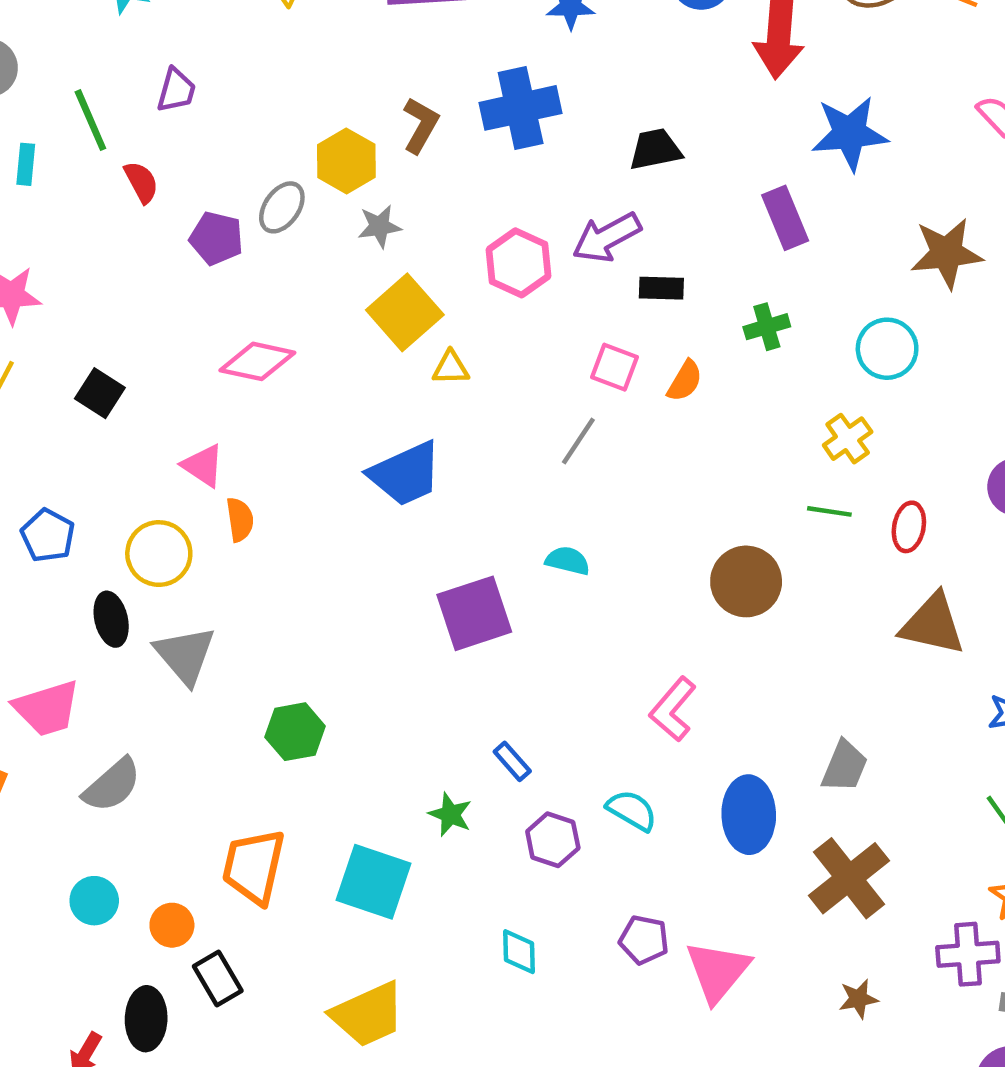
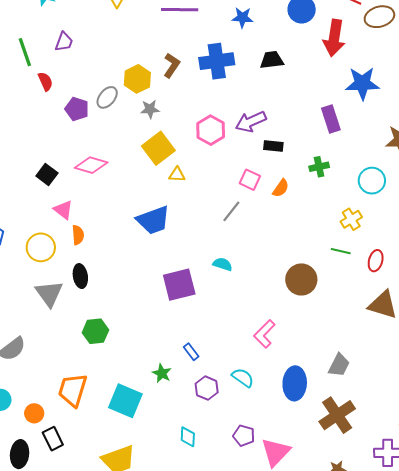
black trapezoid: (655, 149) -> (272, 60), moved
black square: (100, 393) -> (47, 174), moved
black ellipse: (111, 619) -> (80, 276), moved

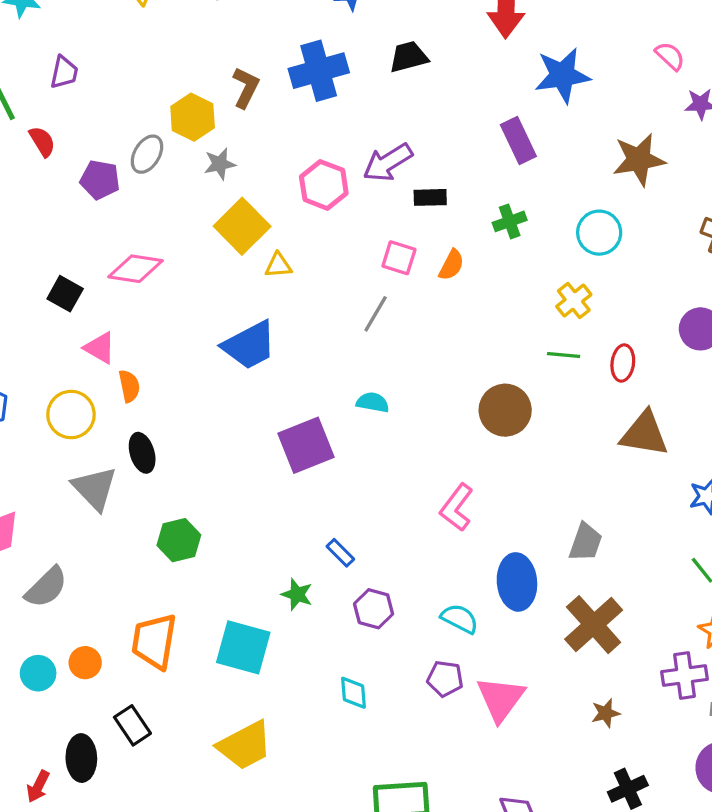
cyan semicircle: (243, 378) -> (460, 619), moved
orange circle: (34, 413) -> (85, 663), moved

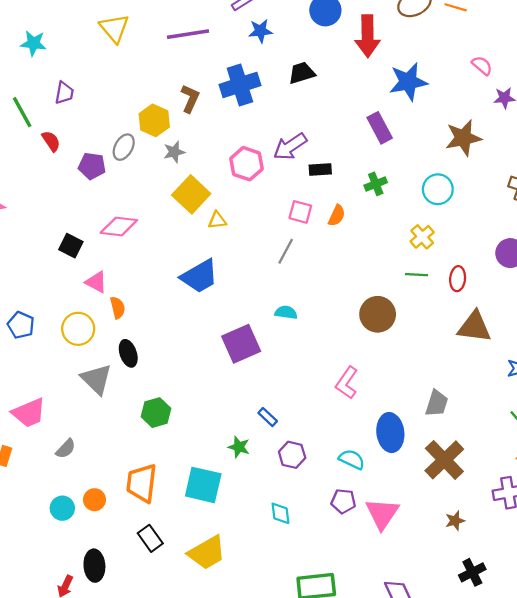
gray semicircle: (46, 587) -> (66, 449), size x0.7
black rectangle: (132, 725) -> (150, 538), moved

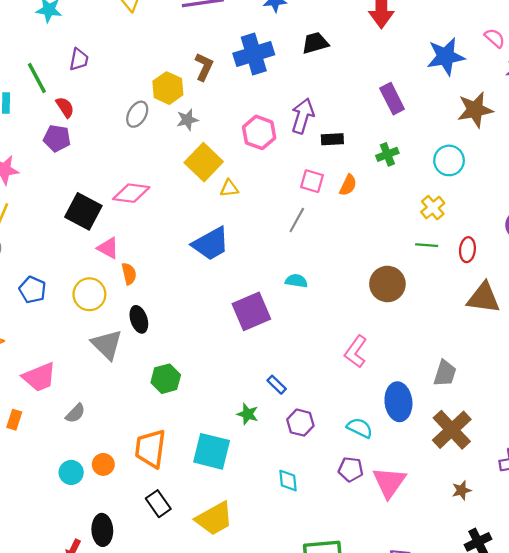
blue star: (408, 82) -> (446, 57), moved
purple arrow: (290, 146) -> (303, 116), turned 140
purple pentagon: (92, 166) -> (57, 138), moved
black square: (71, 246) -> (83, 211), size x1.5

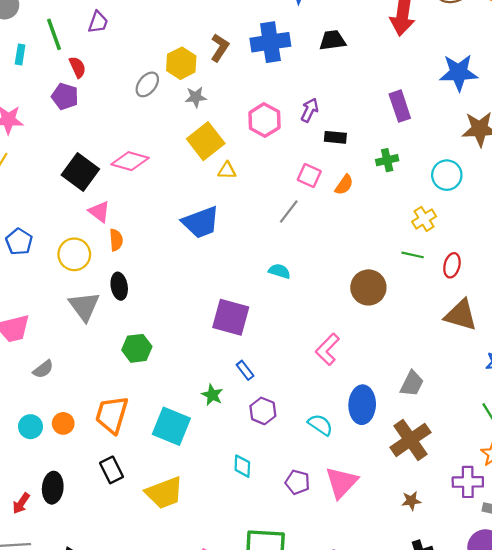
purple arrow: (303, 116) -> (310, 110), size x0.7
purple square: (251, 311) -> (231, 317), moved, turned 30
purple pentagon: (351, 469) -> (297, 482), moved

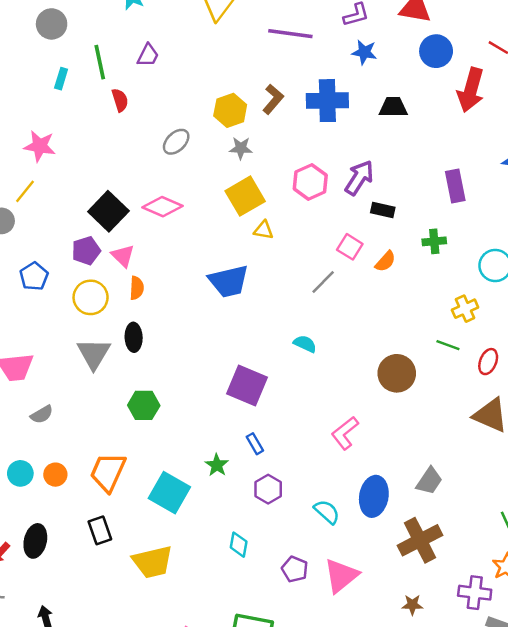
gray ellipse: (147, 84) -> (176, 142), moved
purple pentagon: (65, 96) -> (86, 251), moved, turned 30
purple arrow: (310, 110) -> (359, 178), size x1.4

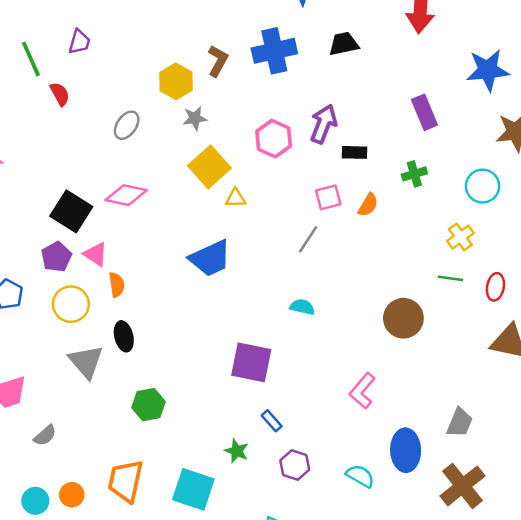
pink square: (350, 247) -> (328, 197), turned -35

